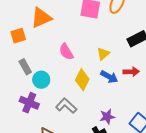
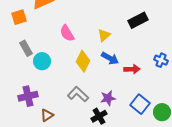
red arrow: (131, 72) -> (132, 69), moved
purple cross: (29, 103) -> (28, 96), moved, turned -36
gray L-shape: (66, 106) -> (78, 94), moved

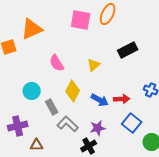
gray rectangle: (26, 48) -> (52, 107), moved
blue arrow: (110, 58) -> (100, 100), moved
blue square: (140, 104) -> (132, 123), moved
brown triangle: (47, 115) -> (37, 145), turned 32

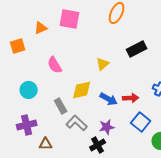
pink square: (81, 20) -> (70, 19), moved
orange triangle: (32, 29) -> (41, 28), size x0.6
pink semicircle: (57, 63) -> (55, 65), moved
cyan circle: (32, 91) -> (29, 90), moved
yellow diamond: (73, 91) -> (82, 90), turned 50

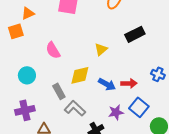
orange triangle: (41, 28) -> (28, 13), moved
purple star: (107, 127) -> (116, 112), moved

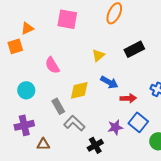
yellow triangle: (101, 49) -> (98, 55), moved
blue arrow: (107, 84) -> (109, 82), moved

